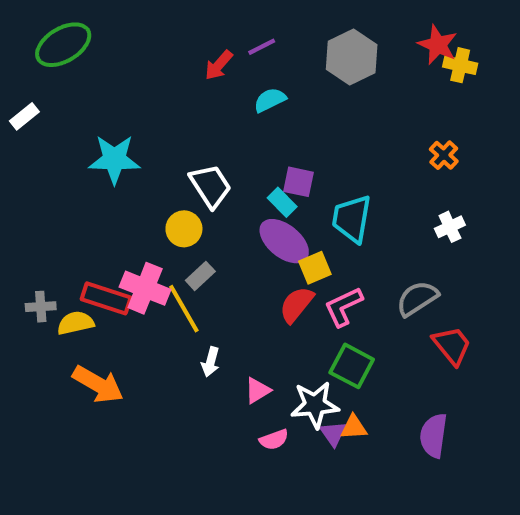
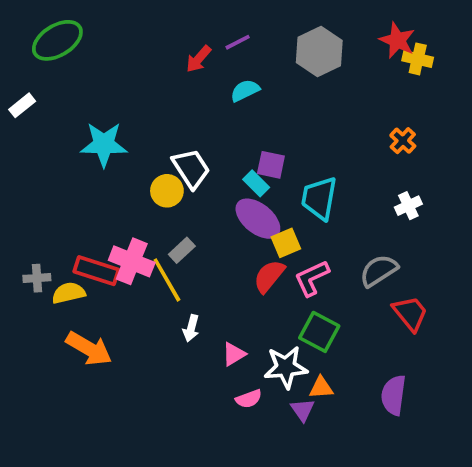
yellow circle: (184, 229) -> (167, 191), moved
purple triangle: (333, 433) -> (303, 410), moved

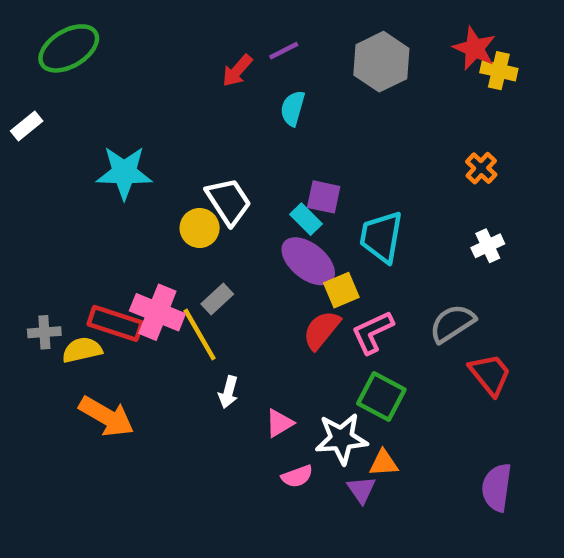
cyan semicircle: (245, 91) -> (293, 108), turned -48
purple semicircle: (394, 395) -> (497, 487), moved

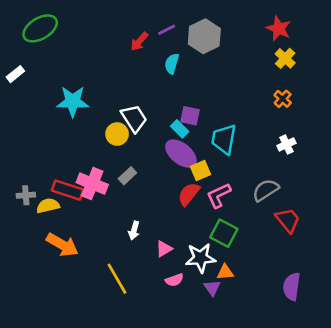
gray hexagon: (381, 62) -> (204, 36), moved
yellow cross: (499, 71) -> (285, 58), moved, turned 30
yellow line: (200, 334) -> (117, 279), moved

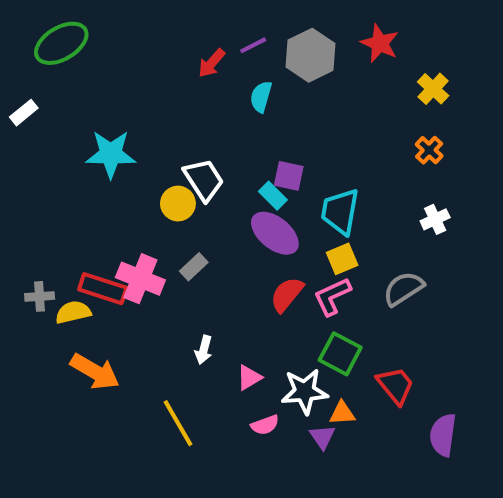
red star: (279, 28) -> (380, 43), moved
yellow square: (200, 171) -> (342, 259), moved
red trapezoid: (288, 220) -> (396, 385), moved

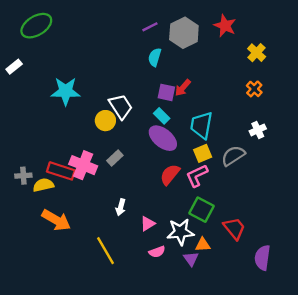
red arrow: (212, 63) -> (183, 88), moved
purple square: (289, 176) -> (166, 92), moved
gray semicircle: (403, 289) -> (233, 156), moved

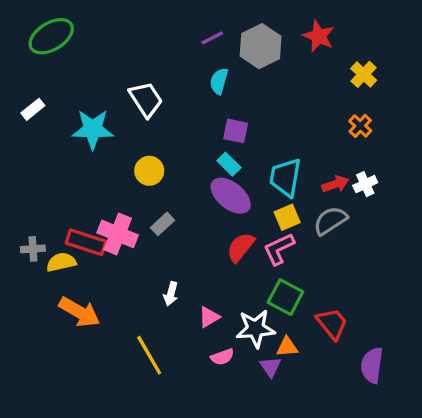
white rectangle: (14, 67) -> (33, 109), moved
red arrow: (183, 88) -> (335, 184), moved, turned -150
white trapezoid: (121, 106) -> (146, 99), moved

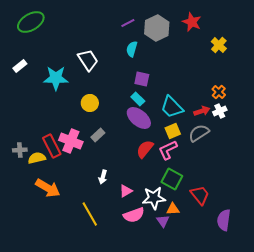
orange cross: (360, 126) -> (219, 92), moved
cyan trapezoid: (285, 177) -> (172, 107), turned -55
red rectangle: (86, 242) -> (52, 146), turned 45
pink semicircle: (222, 357) -> (134, 215), size x1.5

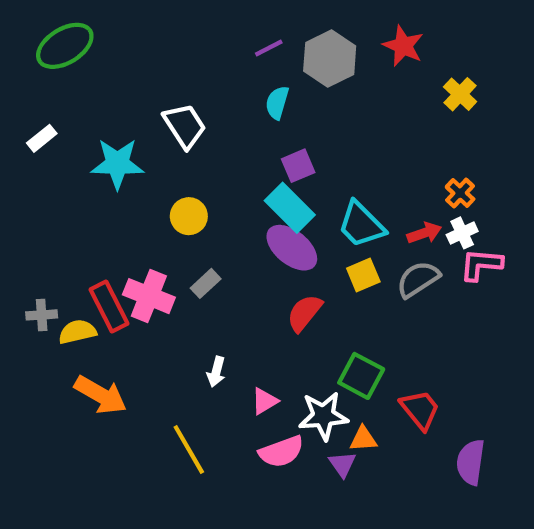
purple square: (142, 79) -> (298, 166), turned -35
cyan rectangle: (138, 99) -> (290, 208), size x1.6
pink L-shape: (168, 150) -> (481, 264), moved, turned 30

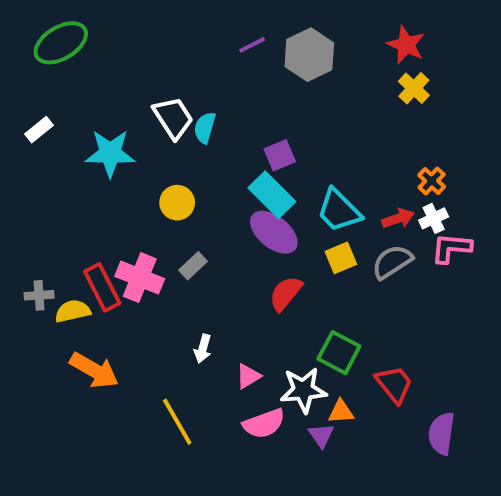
red star: (403, 46) -> (406, 45), moved
yellow cross: (460, 94) -> (414, 88), moved
cyan semicircle: (277, 103) -> (205, 128), moved

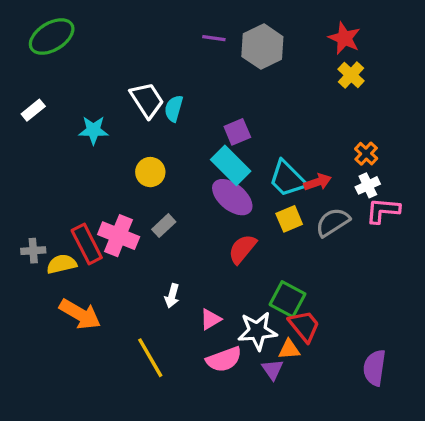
purple line: (252, 45) -> (214, 38), turned 35
cyan star: (110, 153) -> (93, 130), size x0.7
red arrow: (398, 218) -> (318, 182), moved
red trapezoid: (394, 384) -> (304, 326), moved

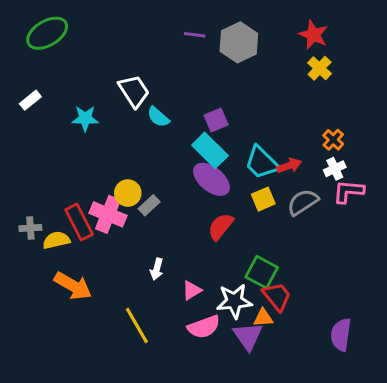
cyan semicircle: (174, 108) -> (158, 117), moved, turned -65
yellow circle: (150, 172) -> (128, 193), moved
purple triangle: (272, 369) -> (248, 336), size x1.5

